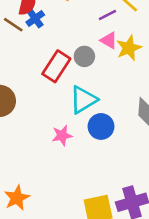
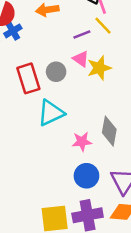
red rectangle: (56, 66) -> (28, 78), turned -56
blue circle: (101, 126) -> (86, 176), moved
pink star: (62, 135) -> (82, 142), moved

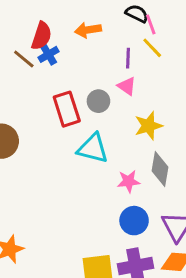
purple line: (82, 35) -> (128, 58), turned -66
yellow star: (99, 68) -> (148, 126), moved
cyan triangle: (51, 113) -> (93, 148), turned 40

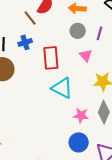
blue cross: (49, 54) -> (25, 42), moved
pink triangle: (127, 86) -> (86, 55), moved
gray circle: (98, 101) -> (78, 31), moved

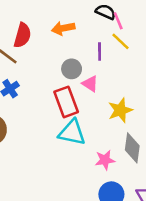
gray circle: (78, 31) -> (72, 69), moved
red rectangle: (51, 58) -> (66, 102), moved

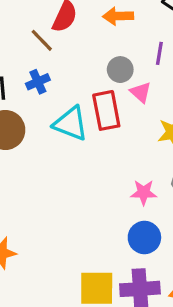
cyan triangle: (72, 132) -> (71, 124), moved

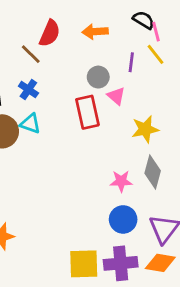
blue cross: (38, 82) -> (28, 90), turned -30
cyan triangle: (71, 124) -> (30, 124), moved, size x0.7

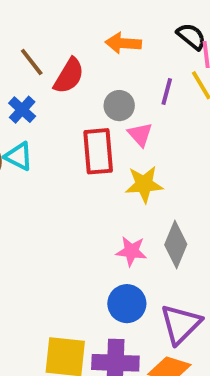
red semicircle: (50, 33) -> (69, 76), moved
yellow star: (145, 129) -> (144, 184), moved

